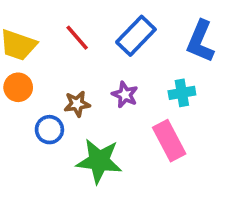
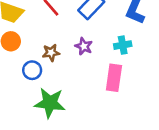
pink rectangle: (169, 141) -> (114, 78), turned 36
green star: (99, 161) -> (50, 103), moved

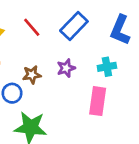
purple star: (84, 46) -> (66, 68), turned 30

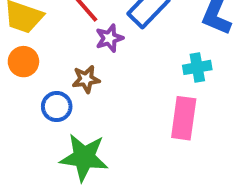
purple star: (66, 68) -> (109, 38), moved

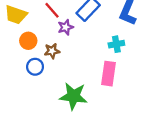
orange circle: (23, 62) -> (28, 41), moved
green star: (84, 157) -> (73, 96), moved

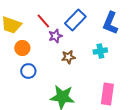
brown star: (52, 51) -> (68, 57), moved
pink rectangle: (109, 74) -> (107, 94), moved

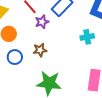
brown star: (68, 57) -> (40, 50), moved

